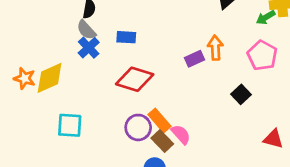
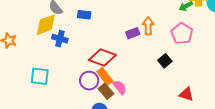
blue cross: (89, 48) -> (60, 39), moved, turned -35
yellow diamond: (50, 78) -> (46, 25), moved
red diamond: (135, 79) -> (102, 57), moved

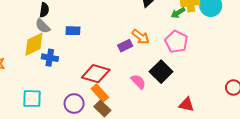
orange arrow: (148, 26) -> (141, 37), turned 132
black square: (165, 61) -> (161, 72), size x1.5
purple circle: (89, 81) -> (74, 104), moved
pink semicircle: (120, 87) -> (138, 82), moved

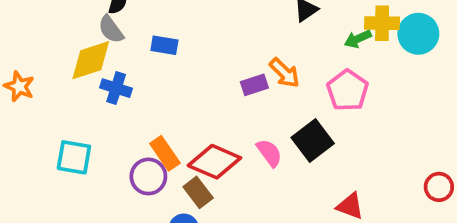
red diamond: (96, 74) -> (214, 162), moved
orange rectangle: (100, 93) -> (165, 153), moved

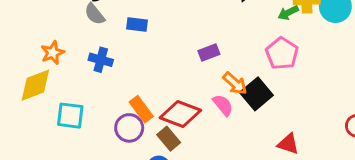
yellow diamond: (91, 60) -> (35, 85), moved
orange arrow: (285, 73) -> (235, 83), moved
orange star: (19, 86) -> (53, 53), moved, turned 30

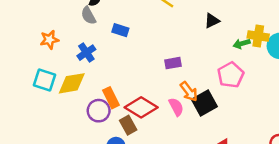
blue cross: (101, 60) -> (86, 53), turned 30
yellow diamond: (35, 85) -> (72, 83), moved
cyan square: (70, 116) -> (44, 80), moved

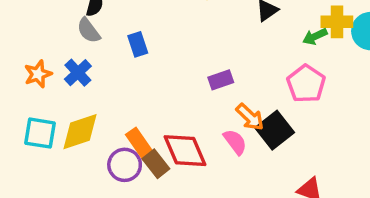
blue rectangle: (120, 30) -> (138, 44), turned 63
blue cross: (86, 53) -> (78, 73), moved
red diamond: (141, 107) -> (185, 151), turned 44
brown rectangle: (128, 125) -> (156, 164), moved

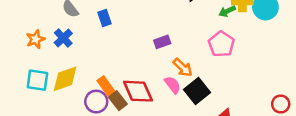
black square: (275, 130) -> (197, 91), moved

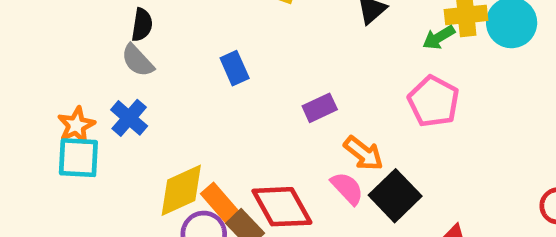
blue rectangle: (104, 18) -> (235, 68), moved
yellow diamond: (65, 79) -> (181, 190), moved
cyan square: (37, 80) -> (78, 158), moved

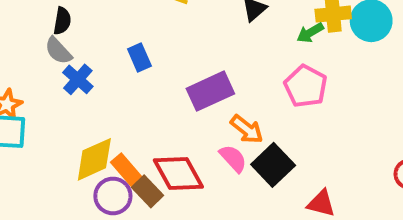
purple rectangle: (320, 108) -> (210, 91), size x1.6
blue cross: (129, 118) -> (78, 79), moved

